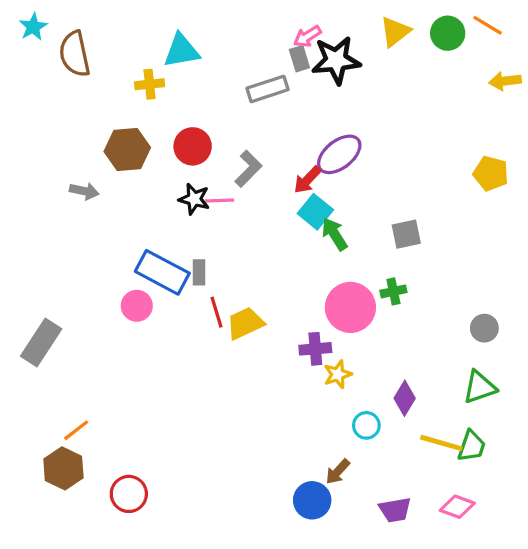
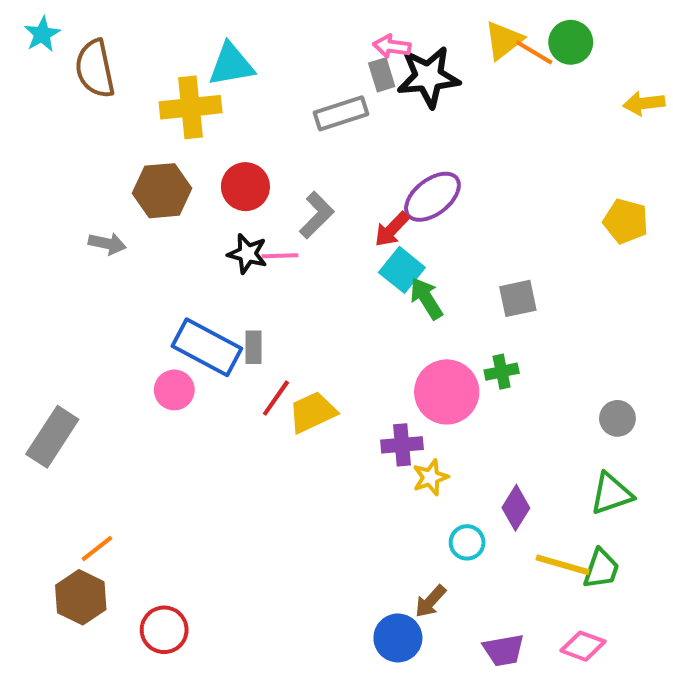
orange line: (488, 25) -> (534, 52), moved
pink arrow: (307, 36) -> (392, 46), turned 40
yellow cross: (150, 84) -> (191, 107), size x1.6
red line: (217, 312) -> (276, 398), turned 52

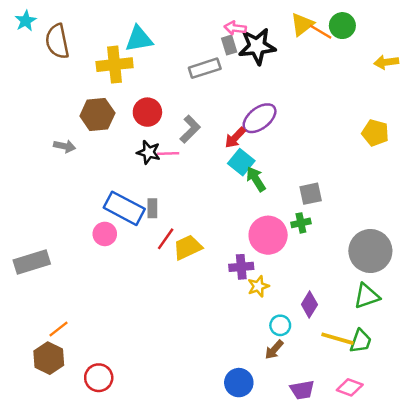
gray square: (518, 298) -> (311, 194), moved
gray circle: (617, 418) -> (370, 251), size x2.0
gray rectangle: (52, 437) -> (32, 262), turned 40
brown arrow: (430, 601) -> (274, 350), moved

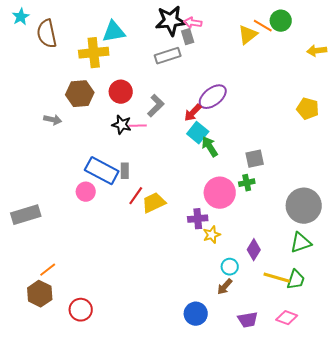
yellow triangle: (302, 24) -> (248, 35), moved
black star: (257, 46) -> (171, 21), moved

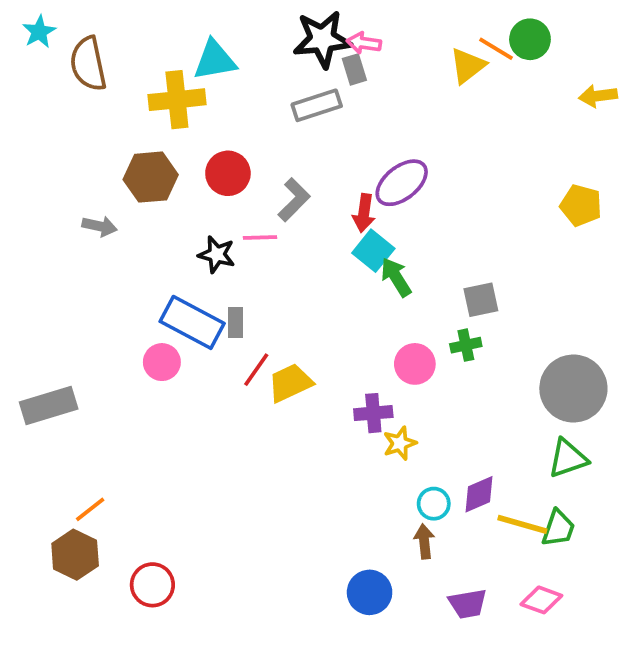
red arrow: (193, 113) -> (364, 213), turned -36
black star: (122, 125) -> (217, 254), moved
pink circle: (220, 193) -> (415, 364), size x0.7
purple diamond: (254, 250) -> (479, 494), moved, turned 35
brown arrow: (225, 287) -> (424, 541), turned 132

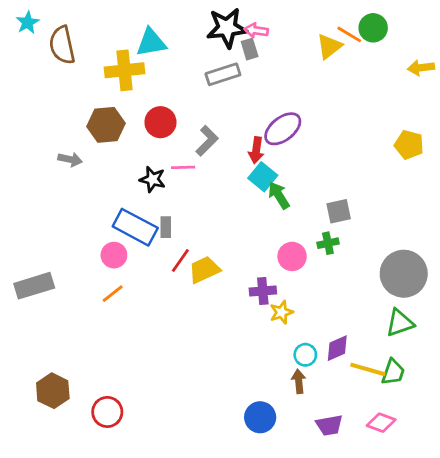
orange line: (90, 509) -> (113, 294), moved

